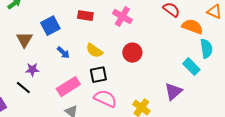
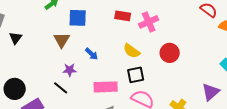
pink cross: (122, 17) -> (149, 22), moved, turned 36
blue square: (50, 26) -> (78, 18), moved, turned 30
blue arrow: (63, 53) -> (92, 54), moved
pink rectangle: (68, 87) -> (106, 87), turned 30

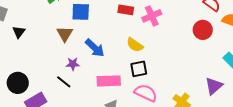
red circle: (170, 53) -> (203, 30), moved
blue arrow: (92, 54) -> (95, 48), size x1.5

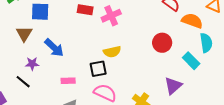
red circle: (203, 30) -> (162, 43), moved
yellow semicircle: (135, 45) -> (112, 52), moved, turned -48
pink rectangle: (109, 81) -> (68, 81), size x0.6

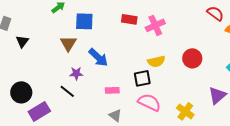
red circle: (162, 43) -> (192, 58), moved

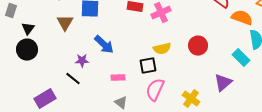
brown triangle: (68, 43) -> (65, 23), moved
black circle: (21, 92) -> (27, 50), moved
pink semicircle: (149, 102) -> (155, 90), turned -90

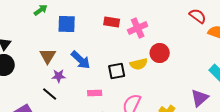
brown triangle: (65, 23) -> (48, 56), moved
red circle: (198, 46) -> (160, 53), moved
black square: (148, 66) -> (117, 71), moved

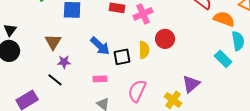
blue arrow: (81, 60) -> (100, 46), moved
yellow semicircle: (139, 64) -> (144, 50), turned -78
purple triangle: (200, 98) -> (191, 84), moved

